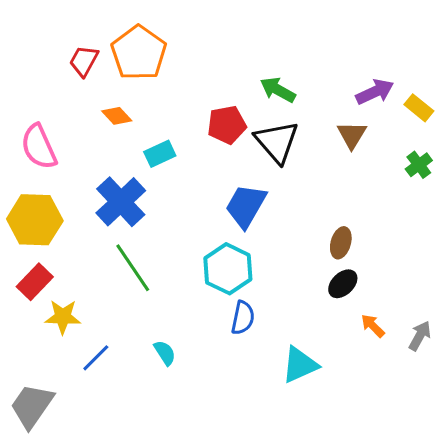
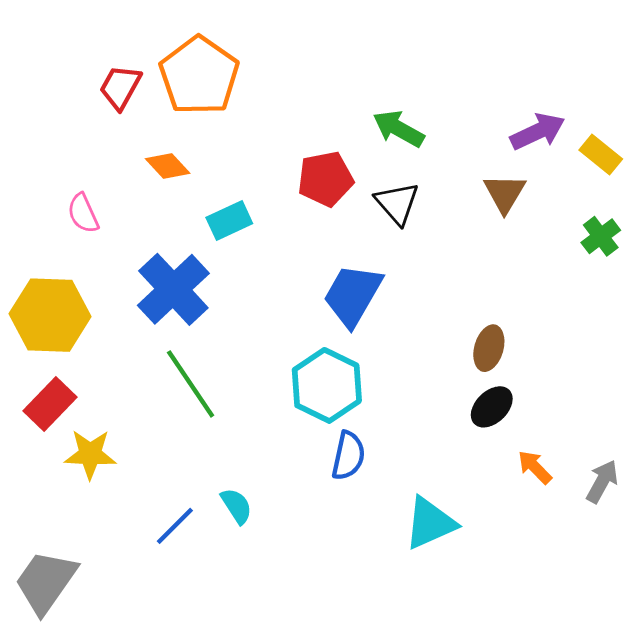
black triangle: (277, 142) -> (397, 203), size x0.7
pink semicircle: (39, 147) -> (83, 213), moved, size x0.6
blue line: (96, 358) -> (175, 526), moved

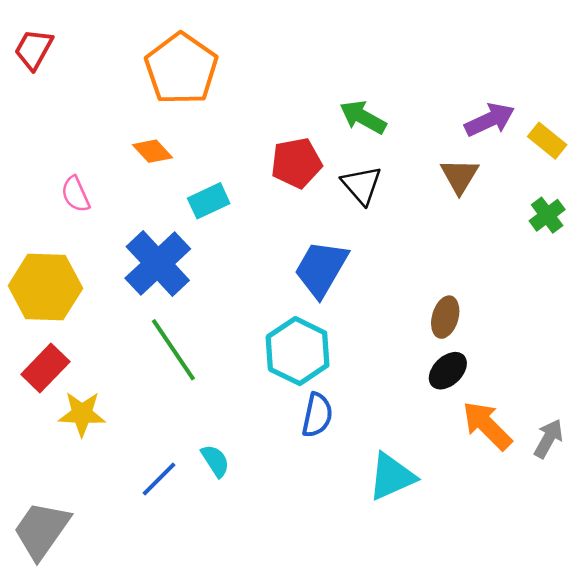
red trapezoid: (120, 87) -> (34, 49), moved
orange arrow: (535, 467) -> (487, 426), size x1.6

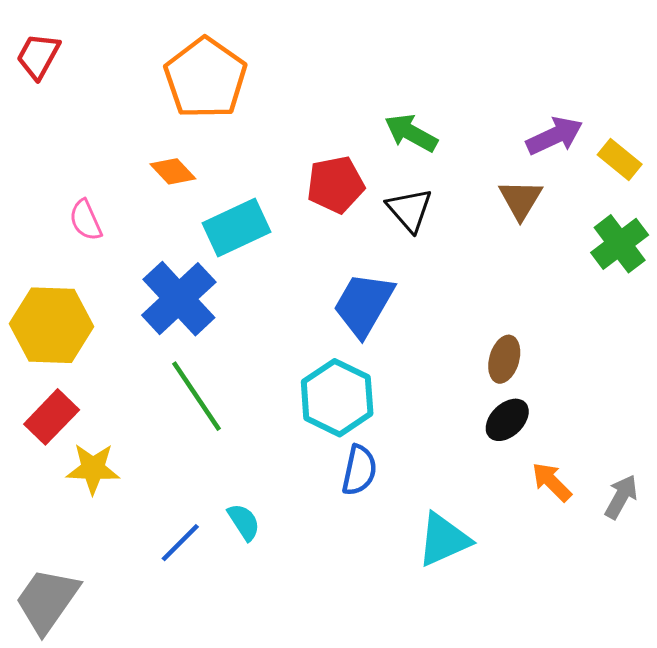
cyan rectangle: (209, 201) -> (236, 228), size x1.4
green cross: (547, 215) -> (620, 244), size x1.4
orange arrow: (487, 426) -> (552, 482), size x0.7

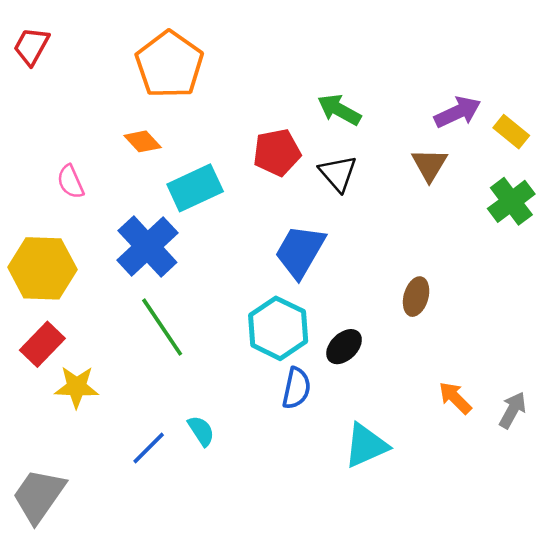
black ellipse: (507, 420) -> (344, 347), moved

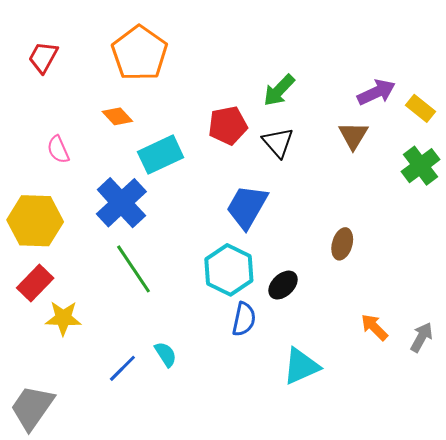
red trapezoid: (31, 46) -> (43, 57), moved
green arrow: (339, 110) -> (279, 90), turned -75

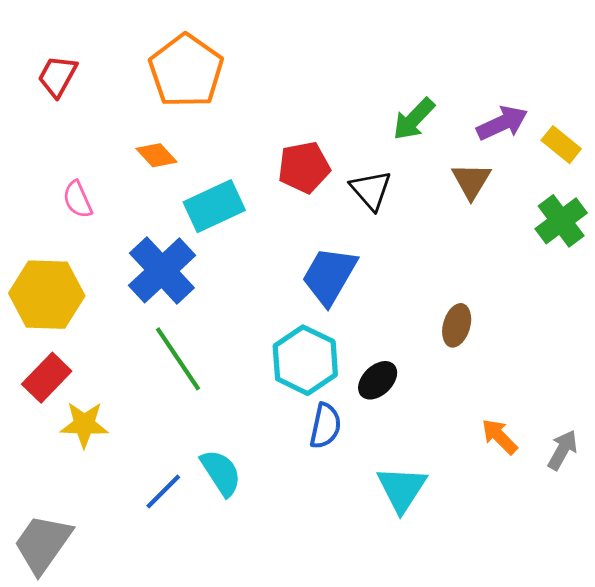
green arrow: (279, 90) -> (414, 119), moved
cyan semicircle: (166, 354) -> (221, 473), size x1.4
cyan triangle: (301, 366) -> (402, 489), turned -33

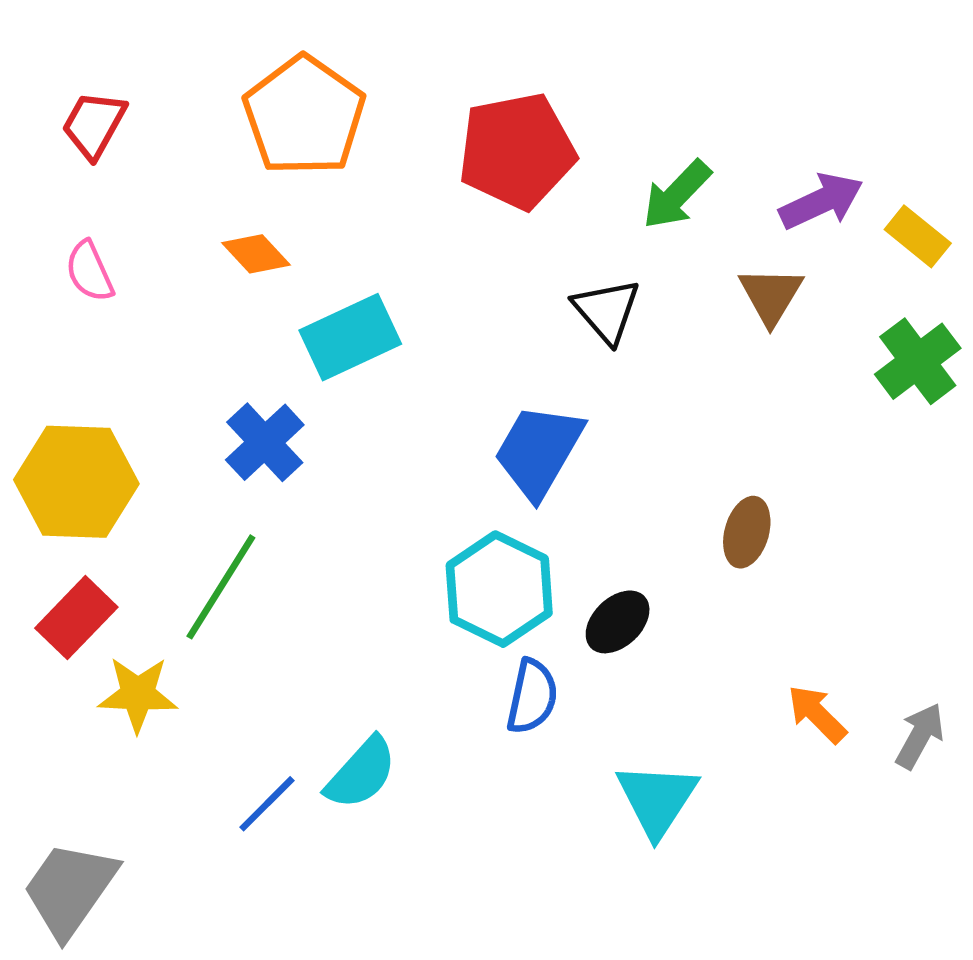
red pentagon: (304, 167) -> (517, 151), moved, size x1.4
pink semicircle: (78, 199) -> (89, 271), moved
blue cross: (162, 270) -> (265, 442), size x0.7
green line: (178, 359) -> (221, 587), moved, turned 66
cyan semicircle: (221, 473) -> (361, 773), turned 75

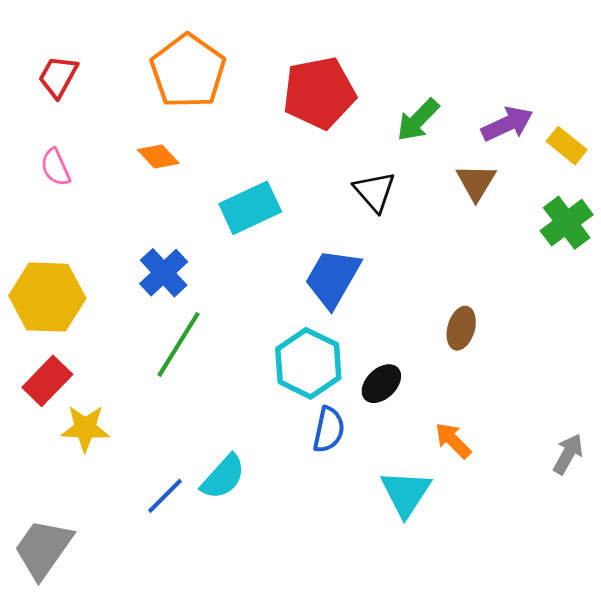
cyan rectangle: (350, 337) -> (250, 208), moved
green line: (221, 587) -> (179, 344), moved
orange arrow: (817, 714) -> (453, 440), moved

